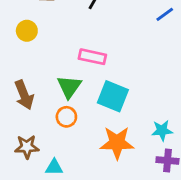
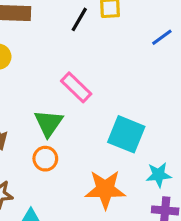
pink rectangle: (92, 57) -> (76, 87), turned 32
cyan square: (113, 96) -> (126, 134), moved

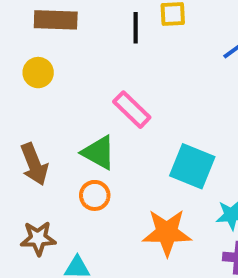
black line: (79, 19) -> (136, 28), turned -30
green triangle: (49, 123) -> (99, 153), turned -36

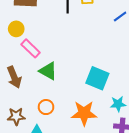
pink rectangle: (132, 110) -> (31, 48), moved
orange circle: (95, 195) -> (46, 107), moved

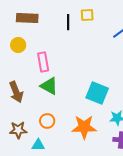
pink rectangle: (31, 48) -> (43, 62), moved, turned 36

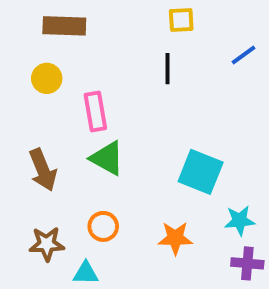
black line: (68, 22) -> (167, 69), moved
orange star: (84, 127) -> (175, 238), size x0.7

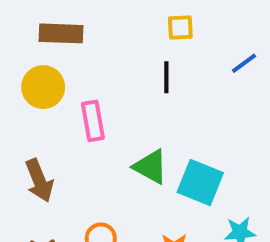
yellow circle: (47, 78) -> (43, 87), size x1.4
green triangle: (107, 158) -> (151, 167), moved

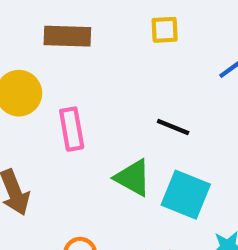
brown rectangle: (61, 33) -> (67, 36), moved
black line: (166, 77) -> (173, 127), moved, turned -68

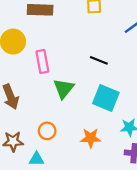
green triangle: (133, 178) -> (64, 89), moved, turned 40

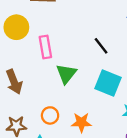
black line: (99, 60) -> (101, 46), turned 30
orange star: (91, 138) -> (81, 122), moved

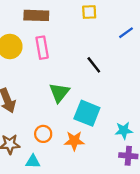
pink rectangle: (45, 47) -> (42, 48), moved
cyan square: (108, 83) -> (87, 113), moved

